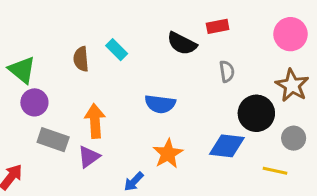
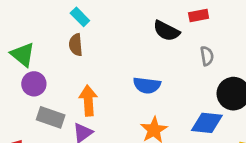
cyan rectangle: (117, 50) -> (80, 17), moved

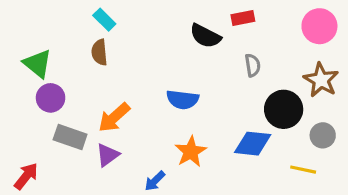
orange arrow: (88, 101) -> (114, 117), turned -128

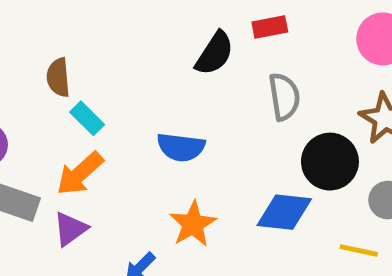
cyan rectangle: (104, 20) -> (87, 118), moved
black semicircle: (205, 36) -> (215, 53), turned -84
gray semicircle: (253, 65) -> (284, 97), size x1.4

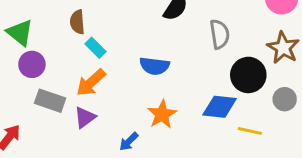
yellow line: (359, 251) -> (250, 131), moved

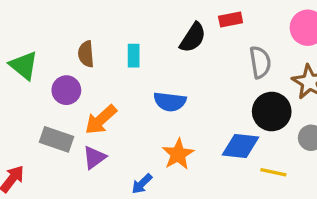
gray semicircle: (220, 34) -> (260, 62), moved
cyan rectangle: (95, 48) -> (134, 56), moved, turned 45
purple circle: (32, 64) -> (66, 90), moved

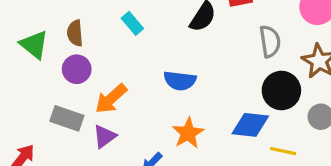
brown semicircle: (86, 54) -> (75, 33), moved
cyan rectangle: (134, 56) -> (132, 23), moved, turned -40

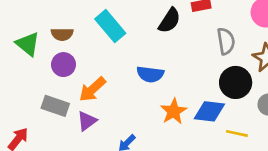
cyan rectangle: (132, 23) -> (110, 26), size x1.6
brown semicircle: (75, 33) -> (62, 34), turned -85
orange star: (188, 133) -> (174, 111), moved

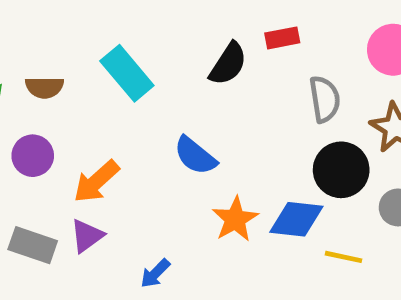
purple circle: (64, 65) -> (33, 156), moved
blue semicircle: (150, 74) -> (195, 156), turned 32
gray rectangle: (55, 106) -> (33, 245), moved

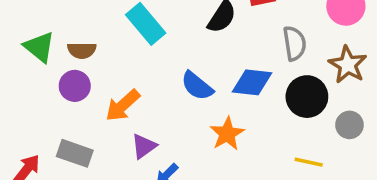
brown semicircle: (44, 87) -> (82, 50), moved
blue diamond: (296, 219) -> (252, 82), moved
purple triangle: (87, 236) -> (144, 146), moved

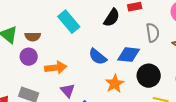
black circle: (307, 97) -> (149, 76), moved
orange arrow: (123, 105) -> (56, 68), turned -145
purple triangle: (144, 146) -> (68, 91), turned -35

